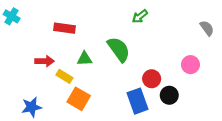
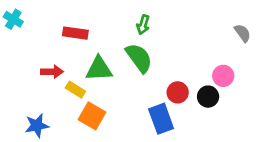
green arrow: (140, 16) -> (143, 25), moved, turned -35
green triangle: (85, 59) -> (99, 69), size x1.5
black circle: (169, 95) -> (208, 97), moved

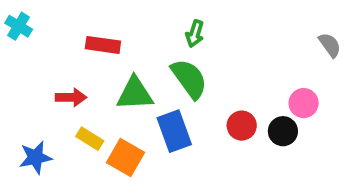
yellow rectangle: (75, 90) -> (90, 139), moved
blue rectangle: (161, 119) -> (174, 131), moved
blue star: (37, 126) -> (35, 157), moved

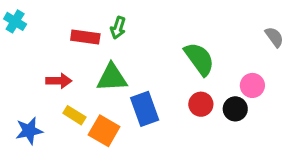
green arrow: (195, 34) -> (118, 28), moved
green semicircle: (189, 79) -> (199, 59), moved

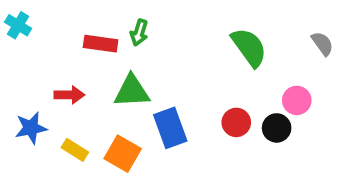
green semicircle: (199, 59) -> (249, 47), moved
yellow rectangle: (74, 115) -> (75, 150), moved
blue star: (29, 131) -> (31, 128), moved

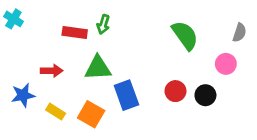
gray semicircle: (322, 44) -> (239, 33), turned 54
pink circle: (297, 100) -> (226, 64), moved

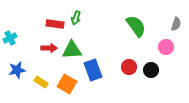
cyan cross: (13, 19) -> (10, 38), moved, turned 32
red arrow: (52, 71) -> (49, 48), moved

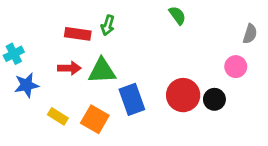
green semicircle: (136, 26) -> (177, 15), moved, size x0.6
red circle: (129, 67) -> (183, 95), size x1.5
blue star: (17, 70) -> (27, 85), moved

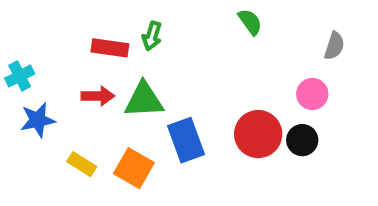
gray semicircle: (250, 34) -> (334, 46), moved
pink circle: (236, 67) -> (312, 94), moved

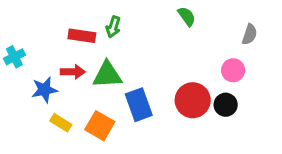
blue star: (38, 120) -> (44, 90), moved

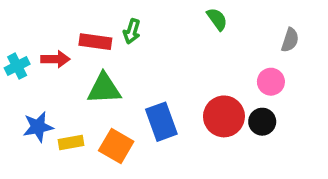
red arrow: (73, 72) -> (55, 59), moved
green triangle: (107, 75) -> (104, 89), moved
blue star: (44, 90) -> (38, 127), moved
yellow rectangle: (61, 123) -> (71, 143), turned -42

